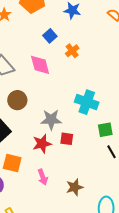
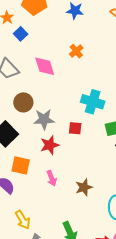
blue square: (50, 36) -> (21, 34), moved
gray star: (51, 120) -> (44, 119), moved
red square: (67, 139) -> (75, 128), moved

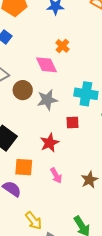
pink diamond: (45, 66) -> (46, 65), moved
brown circle: (23, 102) -> (23, 90), moved
gray star: (44, 119) -> (47, 100), moved

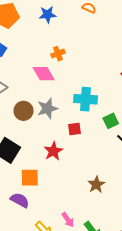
orange cross: (62, 46) -> (58, 54), turned 32
brown circle: (23, 90) -> (24, 111), moved
pink arrow: (56, 175) -> (68, 220), moved

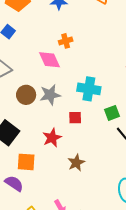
brown star: (96, 185) -> (76, 163), moved

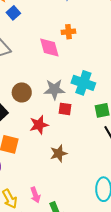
brown circle: (26, 95) -> (22, 92), moved
gray star: (50, 95) -> (54, 89), moved

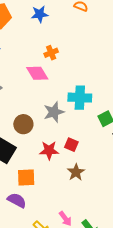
red square: (65, 109) -> (71, 145), moved, turned 32
red star: (39, 125) -> (49, 150), turned 30

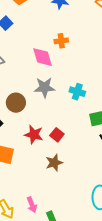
cyan cross: (80, 98) -> (77, 92), size x0.7
gray star: (54, 112) -> (45, 87), moved

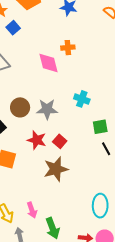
gray star: (45, 87) -> (47, 109), moved
brown star: (54, 163) -> (56, 169), size x1.4

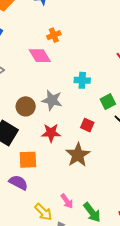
gray star: (47, 109) -> (52, 100), turned 30
red square: (60, 141) -> (87, 125), moved

